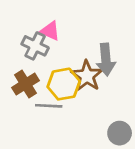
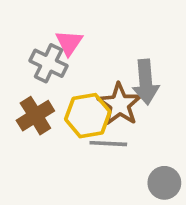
pink triangle: (50, 31) -> (69, 43), turned 40
gray line: (49, 106) -> (108, 144), moved

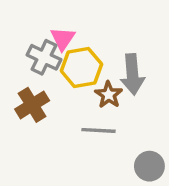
brown star: (120, 104) -> (109, 95), size x0.7
yellow hexagon: (88, 116) -> (81, 67), moved

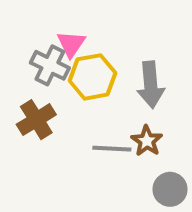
brown star: (109, 95) -> (147, 141), moved

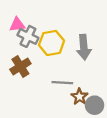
pink triangle: (71, 44) -> (17, 25), moved, turned 49
brown star: (147, 141) -> (79, 97), moved

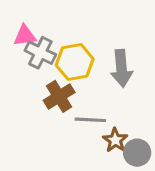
brown cross: (20, 67) -> (59, 96), moved

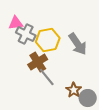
gray arrow: (122, 68) -> (78, 44), turned -30
gray line: (90, 120) -> (47, 77), moved, turned 48

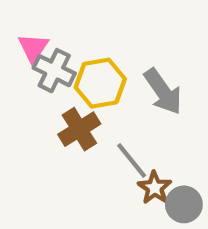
pink triangle: (16, 23) -> (33, 48), turned -49
gray line: (47, 77) -> (132, 161), moved

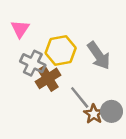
gray cross: (54, 71) -> (33, 63), moved
gray circle: (184, 204) -> (111, 111), moved

